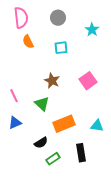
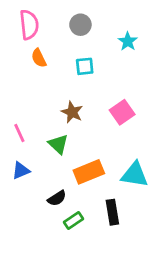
cyan triangle: (97, 126) -> (135, 175), size x1.5

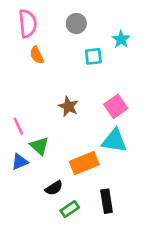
cyan square: (85, 66) -> (93, 56), moved
green triangle: (58, 144) -> (39, 146), moved
cyan triangle: (135, 175) -> (114, 141), moved

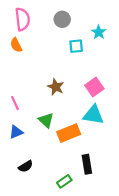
orange semicircle: (37, 55) -> (16, 45), moved
green triangle: (39, 146) -> (46, 120), moved
black semicircle: (54, 188) -> (26, 166), moved
green rectangle: (70, 209) -> (64, 181), moved

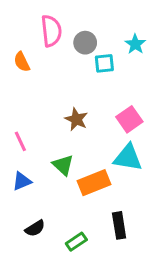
pink semicircle: (22, 19) -> (51, 31), moved
gray circle: (62, 19) -> (85, 43), moved
green rectangle: (64, 181) -> (76, 242), moved

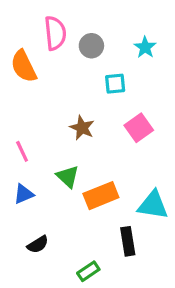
orange semicircle: (22, 62) -> (24, 66), size x1.5
cyan square: (104, 63) -> (115, 84), moved
cyan triangle: (128, 158) -> (153, 205), moved
green rectangle: (76, 242) -> (88, 271), moved

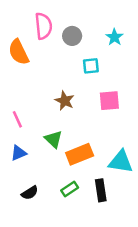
pink square: (139, 128) -> (109, 101), turned 30
green rectangle: (88, 271) -> (70, 189), moved

